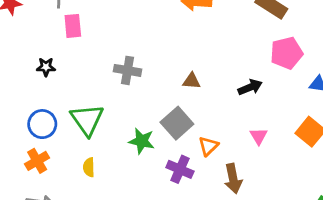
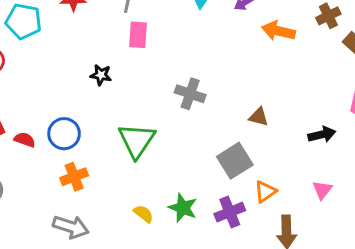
blue circle: (42, 124) -> (64, 134), moved
green star: (142, 141) -> (183, 208), moved
yellow semicircle: (89, 167) -> (143, 214), moved, turned 120
purple cross: (180, 169) -> (230, 212), turned 35

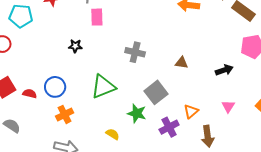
green triangle: (137, 141) -> (103, 87), turned 40
gray square: (235, 161) -> (156, 92), moved
green star: (183, 208) -> (137, 113), moved

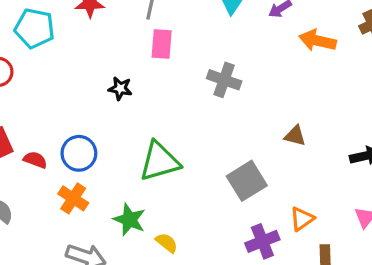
gray cross: (135, 52) -> (224, 80), moved
green star: (137, 113) -> (129, 220), moved
orange cross: (65, 114) -> (73, 198), moved, turned -36

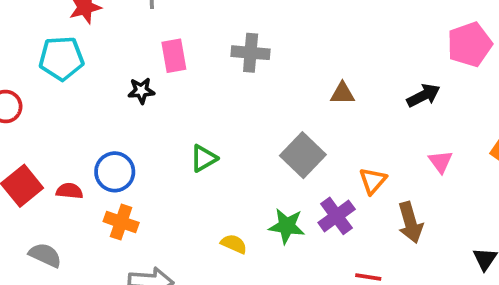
cyan pentagon: (35, 28) -> (61, 58), moved
pink rectangle: (162, 44) -> (174, 56), moved
green triangle: (159, 161) -> (204, 158), size x0.6
green star: (129, 220) -> (287, 226), moved

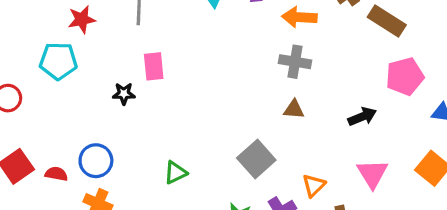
gray cross: (251, 53) -> (295, 62), moved
green triangle: (204, 158) -> (175, 173), moved
pink triangle: (441, 162) -> (372, 174), size x1.5

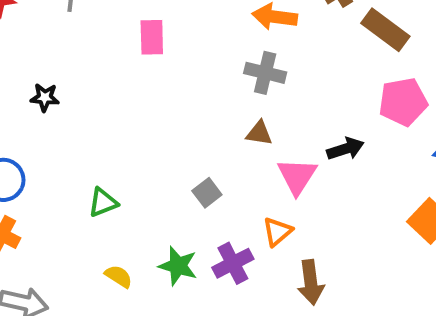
pink rectangle: (154, 66) -> (152, 37), moved
gray square: (256, 159) -> (207, 193), size x0.6
pink triangle: (372, 174) -> (297, 176), moved

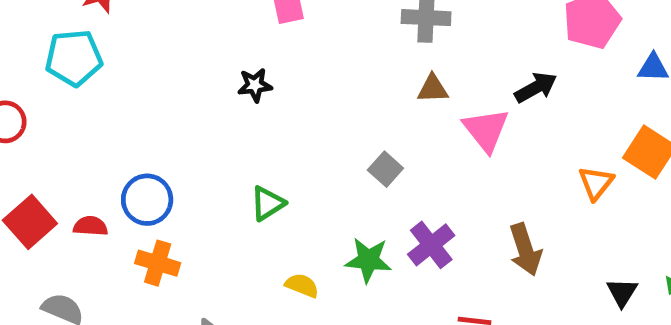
black star: (45, 97) -> (255, 85), moved
orange triangle: (277, 232) -> (596, 183), moved

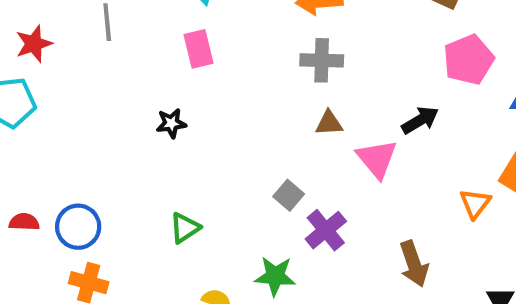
red semicircle: (90, 226) -> (24, 222), moved
purple cross: (431, 245) -> (326, 230), moved

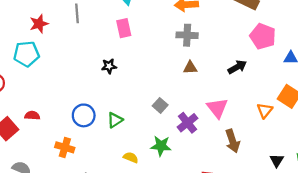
pink pentagon: (469, 60) -> (263, 36), turned -30
pink triangle: (377, 159) -> (217, 108), moved
gray square: (289, 195) -> (160, 105), moved
blue circle: (78, 227) -> (84, 115), moved

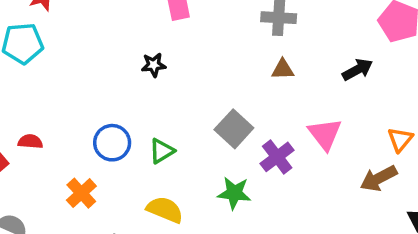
gray square: (160, 105) -> (234, 129), size x1.5
brown arrow: (233, 141) -> (379, 178), moved, turned 80
orange cross: (65, 147) -> (81, 193), turned 30
yellow semicircle: (131, 157) -> (165, 210), moved, size x1.5

